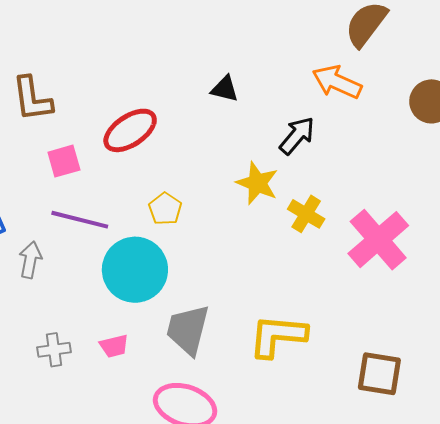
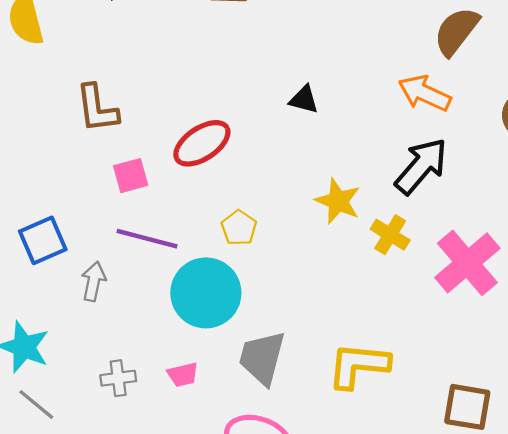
black arrow: (297, 136) -> (421, 166), moved, size x1.4

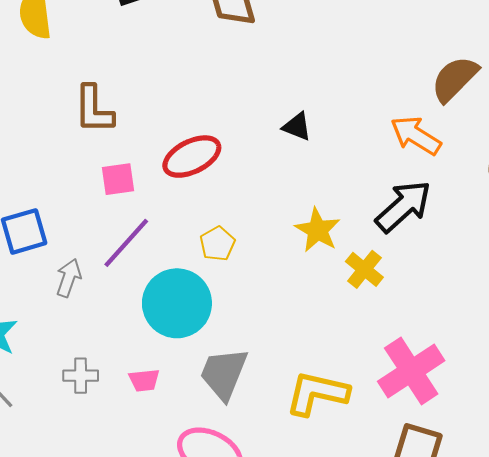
purple line: (147, 239) -> (126, 243), turned -70
pink cross: (467, 263) -> (411, 371), moved

